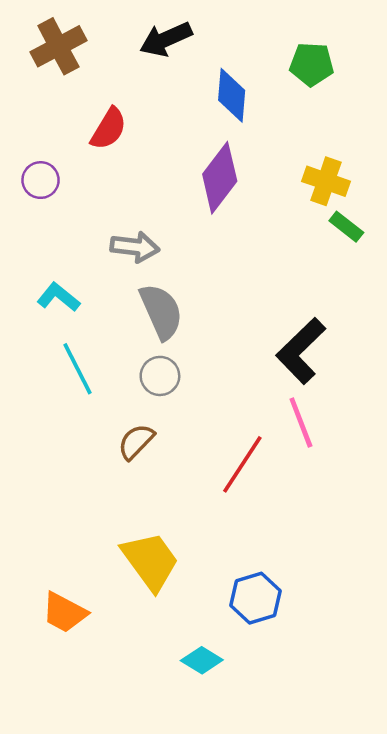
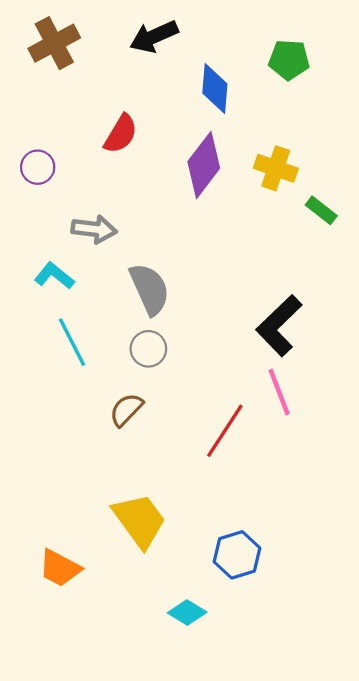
red semicircle: (109, 129) -> (121, 134), moved
yellow cross: (326, 181) -> (276, 168), moved
gray arrow: (135, 247) -> (94, 229), moved

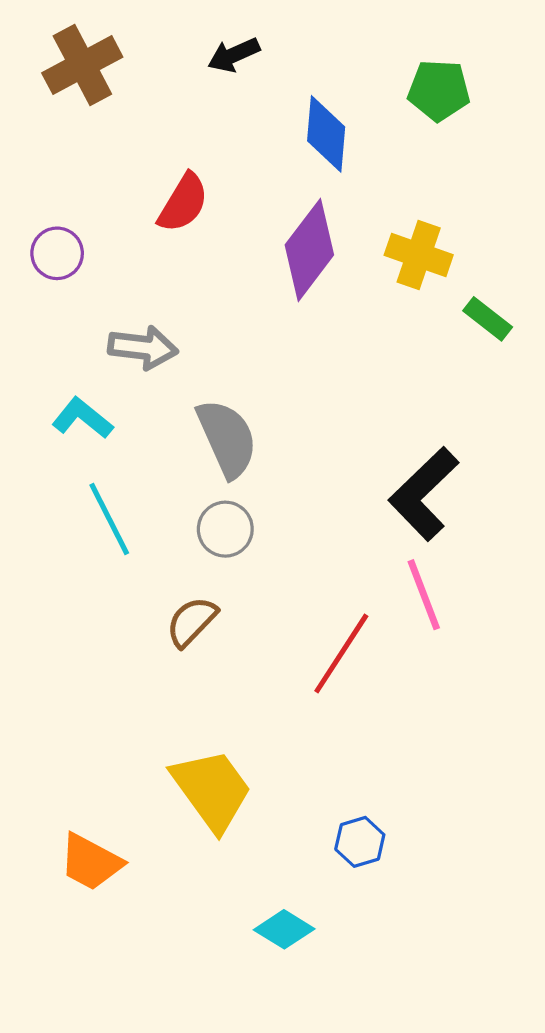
black arrow: (154, 36) -> (234, 55), size x0.7
blue hexagon: (237, 555) -> (360, 842), size x0.7

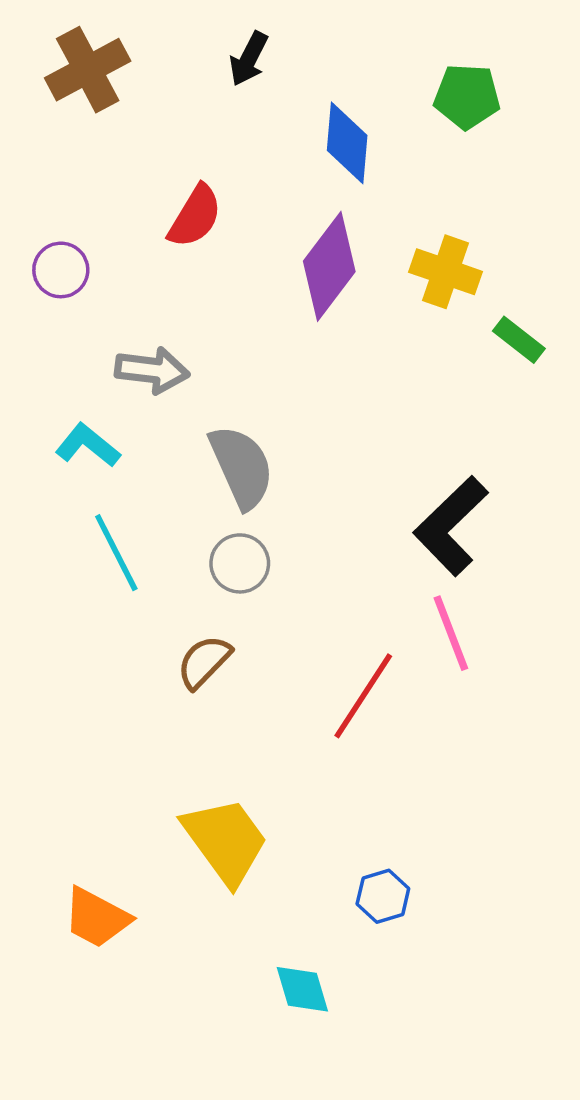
black arrow: (234, 55) -> (249, 59), turned -39
cyan diamond: (284, 929) -> (302, 989), turned 42

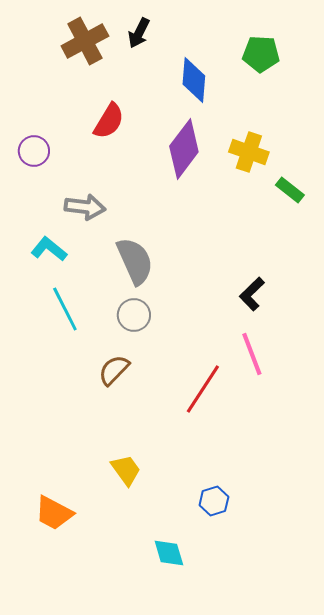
brown cross: (88, 70) -> (85, 41), moved
black L-shape: (451, 526) -> (252, 294), size x0.6
yellow trapezoid: (225, 841) -> (126, 470), size x0.6

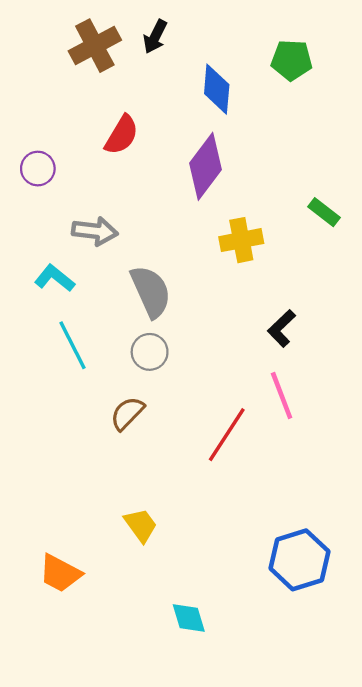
yellow cross: (249, 152) -> (241, 240), moved, turned -30
blue hexagon: (214, 501) -> (299, 560), moved, size x1.8

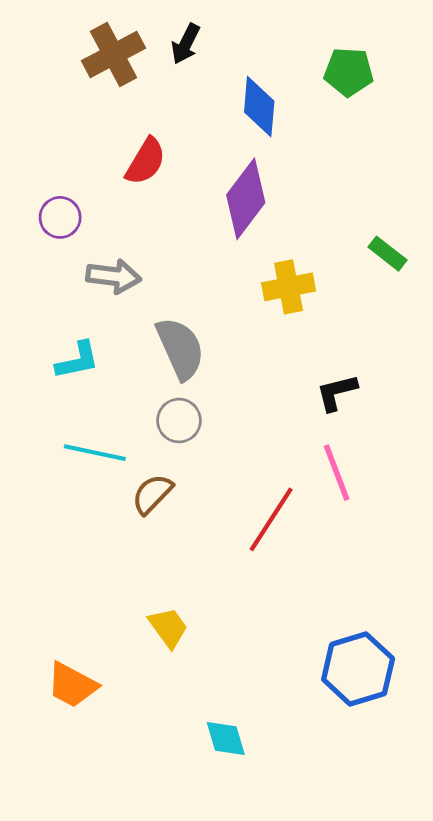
purple circle: (38, 169) -> (60, 217), moved
cyan L-shape: (55, 278) -> (77, 360), moved, turned 129
black L-shape: (282, 328) -> (337, 392), turned 30
cyan line: (72, 345) -> (95, 453), moved, turned -51

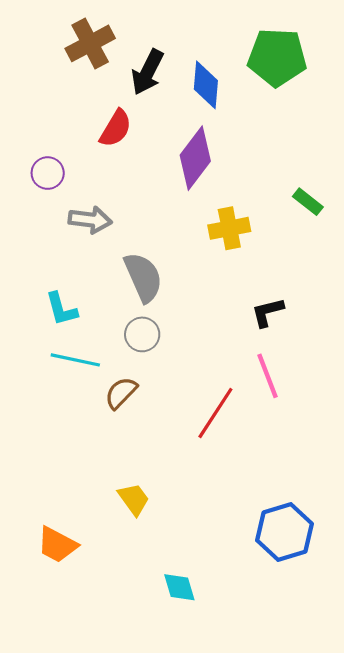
black arrow: (186, 44) -> (147, 72), moved, size x1.4
green pentagon: (349, 72) -> (277, 57), size x1.5
cyan L-shape: (77, 360) -> (61, 309), moved, turned 87

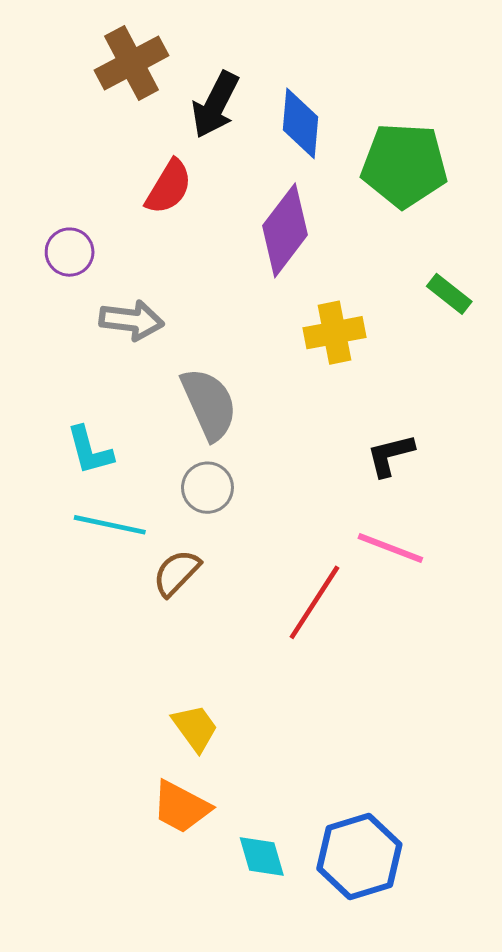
green pentagon: (277, 57) -> (404, 165), moved
pink line: (268, 376) -> (390, 548), turned -48
blue hexagon: (284, 532) -> (359, 857), moved
orange trapezoid: (57, 545) -> (181, 807), moved

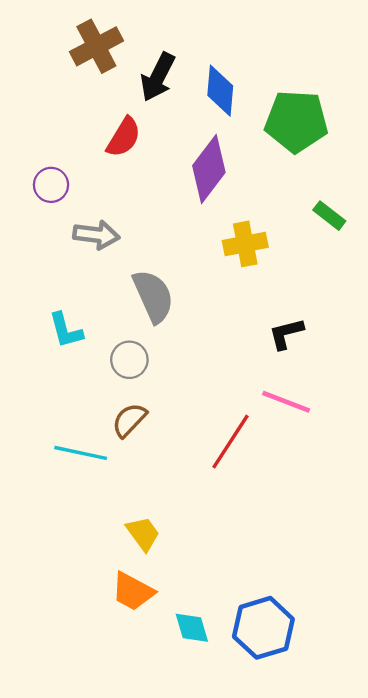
gray circle: (207, 488) -> (129, 360), moved
cyan line: (110, 525) -> (81, 453), moved

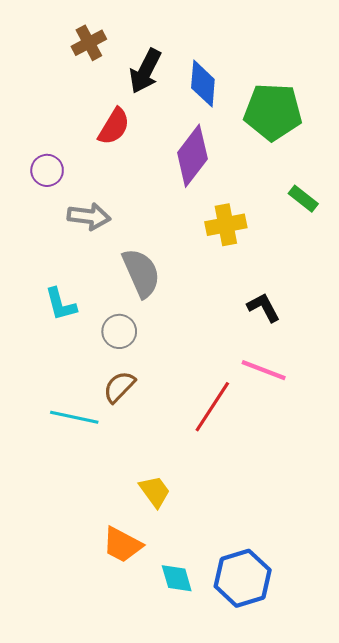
brown cross: (96, 46) -> (89, 43), size x0.7
black L-shape: (286, 334) -> (264, 307), turned 76
yellow trapezoid: (143, 534) -> (155, 491), moved

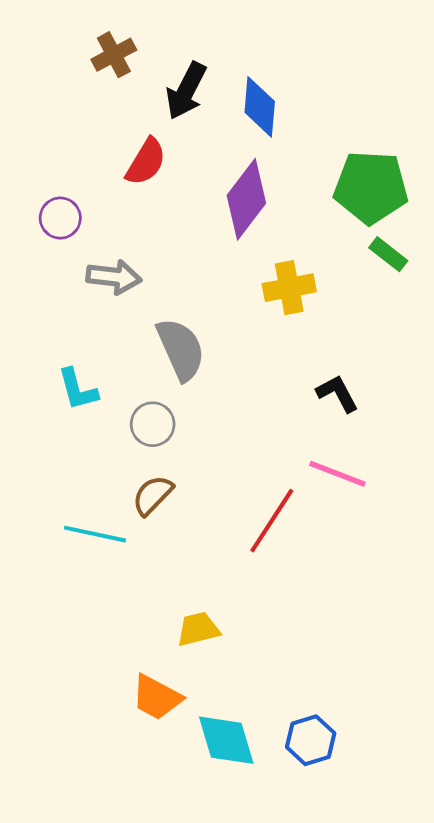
green pentagon: (273, 112) -> (371, 187), moved
yellow trapezoid: (155, 491) -> (198, 629), turned -68
cyan diamond: (177, 578) -> (226, 740), size x1.4
blue hexagon: (243, 578) -> (311, 740), size x0.7

